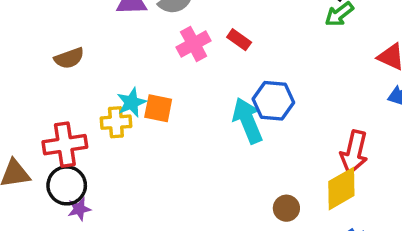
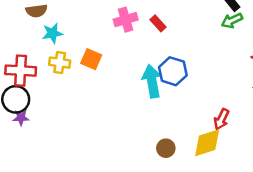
cyan star: (131, 102) -> (52, 33), moved
red arrow: (354, 152) -> (221, 119), size x0.7

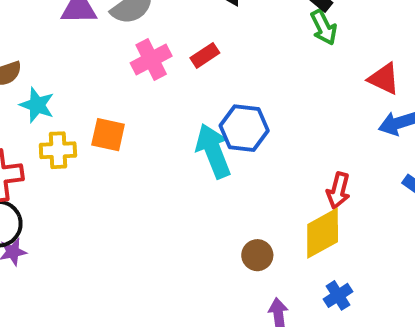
green arrow: (232, 21) -> (324, 27), turned -80
red rectangle: (158, 23) -> (205, 55), turned -70
cyan star: (52, 33) -> (37, 105), turned -30

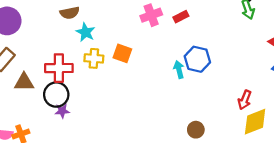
cyan arrow: (213, 151) -> (179, 70), size x0.6
yellow diamond: (323, 233) -> (255, 122), moved

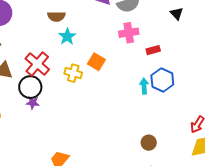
red rectangle: (181, 17) -> (153, 50), moved
yellow cross: (94, 58) -> (73, 73), moved
red cross: (59, 68) -> (37, 64), turned 30

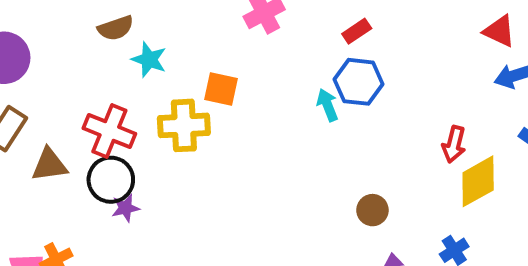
red rectangle: (153, 50) -> (357, 31), moved
yellow cross: (73, 73) -> (184, 125), size x1.4

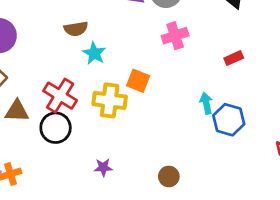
blue hexagon: (359, 82) -> (229, 120), moved
purple star: (125, 208) -> (103, 167), moved
brown circle: (372, 210) -> (169, 176), moved

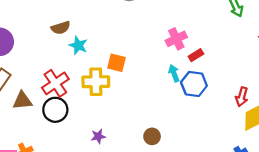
pink cross: (175, 36) -> (176, 39), moved
red rectangle: (234, 58) -> (196, 55), moved
red cross: (60, 96) -> (55, 83), turned 32

